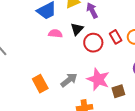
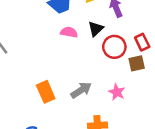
pink star: (98, 79) -> (117, 92), size x0.6
brown square: (118, 91) -> (137, 63), moved

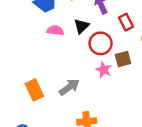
red rectangle: (142, 42) -> (126, 22), moved
pink star: (117, 92) -> (104, 70), moved

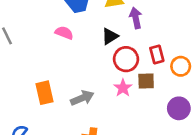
red rectangle: (126, 22) -> (157, 55), moved
pink semicircle: (55, 30) -> (64, 33), moved

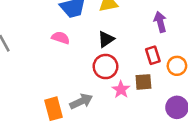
purple arrow: (136, 18) -> (160, 22), moved
red circle: (126, 59) -> (106, 67), moved
orange rectangle: (45, 93) -> (54, 109), moved

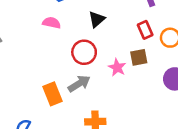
red circle: (106, 67) -> (84, 52), moved

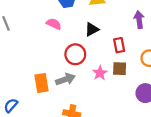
red rectangle: (145, 30) -> (119, 45), moved

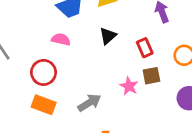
red circle: (75, 54) -> (44, 72), moved
orange rectangle: (41, 83) -> (44, 105), moved, turned -48

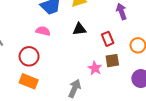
black triangle: (108, 36) -> (79, 29), turned 32
gray arrow: (89, 103) -> (75, 88), moved, turned -36

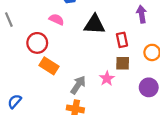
black triangle: (79, 29) -> (94, 24), size x1.5
pink star: (95, 68) -> (107, 78), moved
orange rectangle: (29, 81) -> (49, 66), moved

